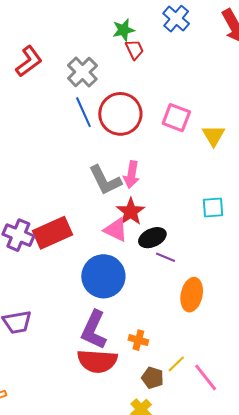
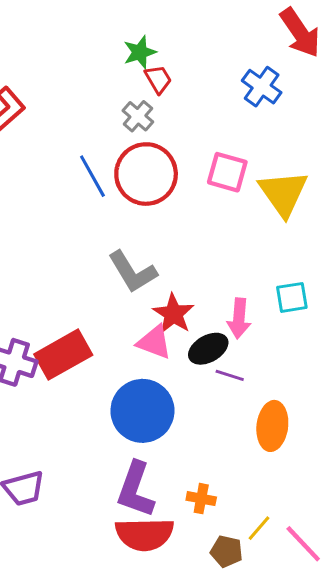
blue cross: (176, 19) -> (262, 87), moved
gray cross: (82, 72) -> (138, 116), moved, size x0.7
yellow triangle: (213, 135) -> (283, 193), size x1.5
pink arrow: (131, 175) -> (239, 318), moved

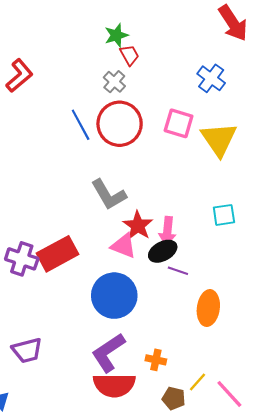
blue cross: (262, 87) -> (211, 78), moved
pink arrow: (239, 318) -> (167, 231), moved
purple L-shape: (135, 490) -> (108, 353), turned 36

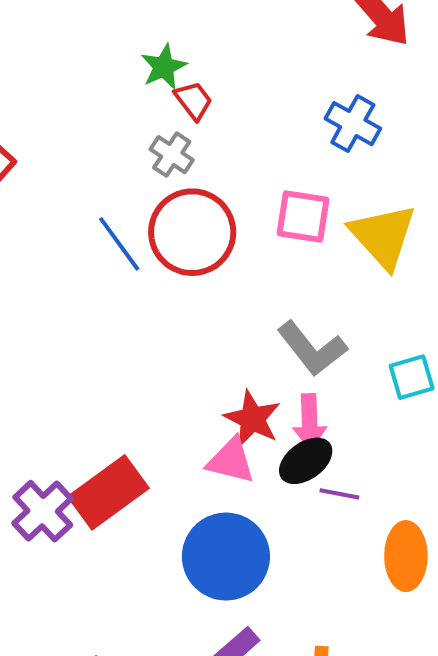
gray L-shape: (109, 195) -> (312, 349), moved
purple cross: (22, 259) -> (43, 511), turned 36

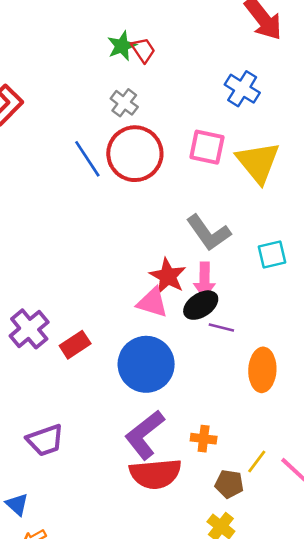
red trapezoid: (193, 101) -> (143, 50), moved
red rectangle: (108, 492) -> (75, 345), moved, size x0.6

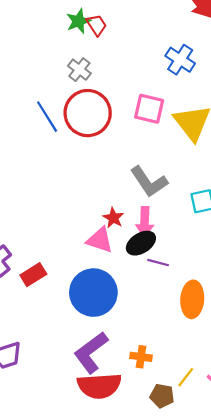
red star: (168, 276) -> (113, 218), size x0.7

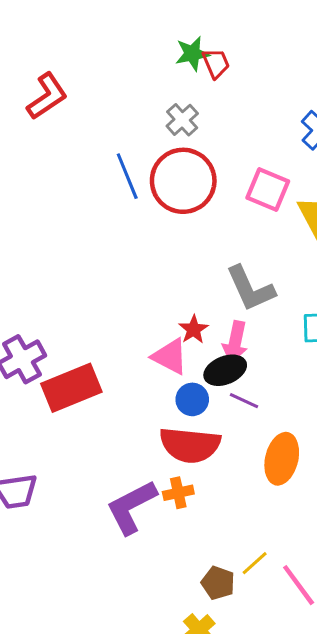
red rectangle: (33, 275) -> (71, 388), size x1.6
blue circle: (93, 293) -> (192, 399), moved, size x0.5
orange cross: (141, 357) -> (178, 493), moved, turned -30
red semicircle: (99, 386) -> (190, 445), moved

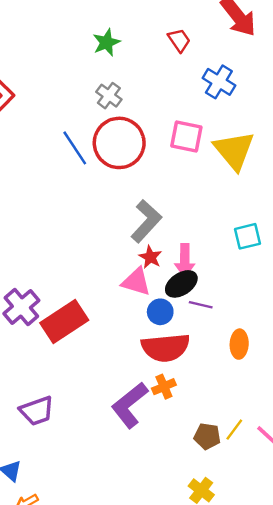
red trapezoid: (216, 63) -> (179, 40), moved
gray L-shape: (250, 289) -> (146, 221), moved, turned -102
orange ellipse: (282, 459) -> (239, 344), size x0.7
brown pentagon: (218, 583) -> (207, 436), moved

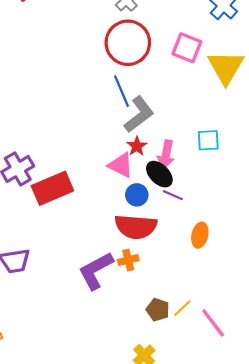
blue line: (75, 148) -> (121, 91), moved
cyan square: (248, 236) -> (208, 140), moved
black ellipse: (181, 284) -> (159, 174), turned 68

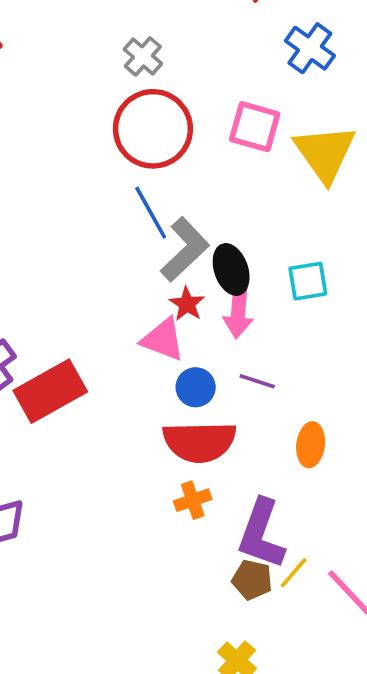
black ellipse: (159, 174) -> (231, 270), moved, turned 32
purple L-shape: (96, 271) -> (261, 534), moved, turned -36

